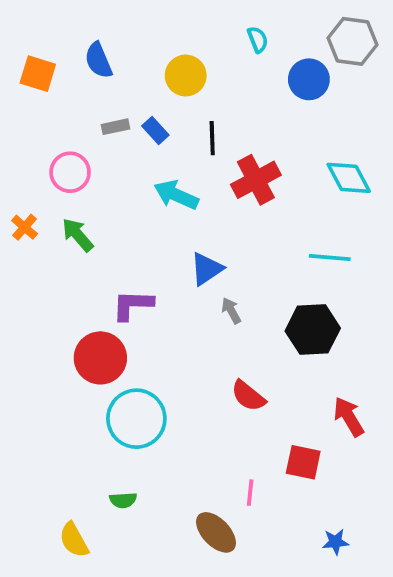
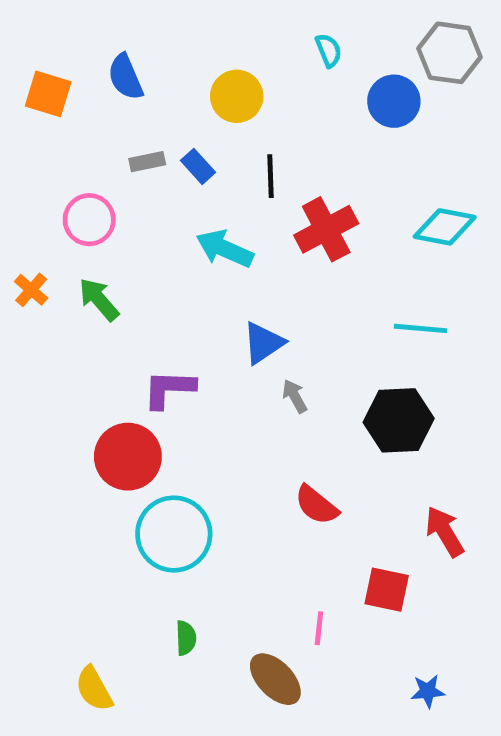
cyan diamond: (349, 178) -> (445, 227), turned -51
green semicircle: (123, 500) -> (186, 638), moved, turned -88

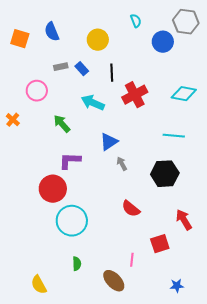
green arrow: (99, 299) -> (62, 124), moved
red square: (387, 590) -> (160, 244), turned -30

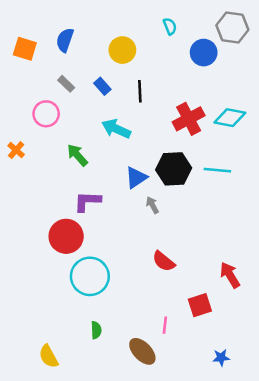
blue semicircle: (52, 32) -> (65, 40), turned 42
gray rectangle: (61, 67) -> (66, 84), moved, turned 56
red cross: (135, 95) -> (189, 119), moved
black hexagon: (165, 174) -> (174, 169), moved

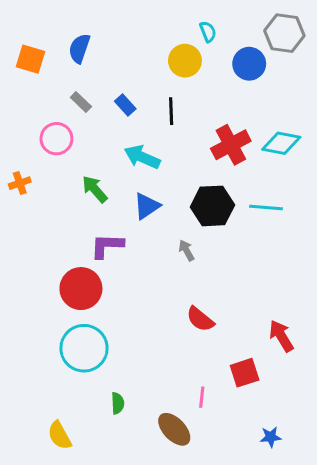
yellow circle: (122, 50) -> (185, 61), moved
orange cross: (16, 150) -> (20, 183), turned 30
blue triangle: (136, 178) -> (147, 206), moved
cyan circle: (90, 276) -> (84, 348), moved

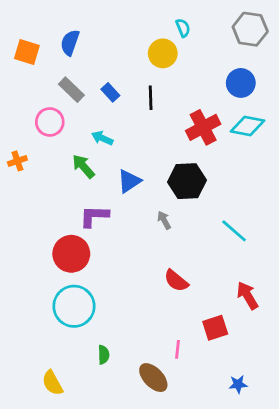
blue circle: (249, 64) -> (241, 83), moved
gray rectangle: (81, 102) -> (71, 90), size x1.4
cyan arrow: (142, 157) -> (102, 138), moved, size x0.7
cyan line: (266, 207) -> (234, 231), moved, turned 36

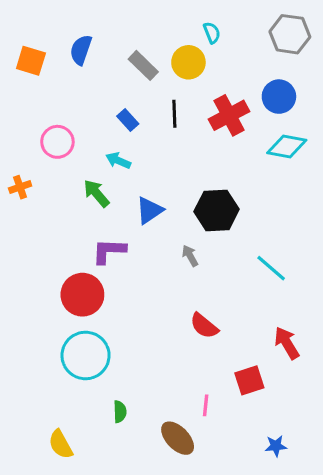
gray rectangle: (71, 90) -> (143, 65), moved
blue rectangle: (110, 92) -> (128, 120), moved
red cross: (203, 127) -> (229, 115), moved

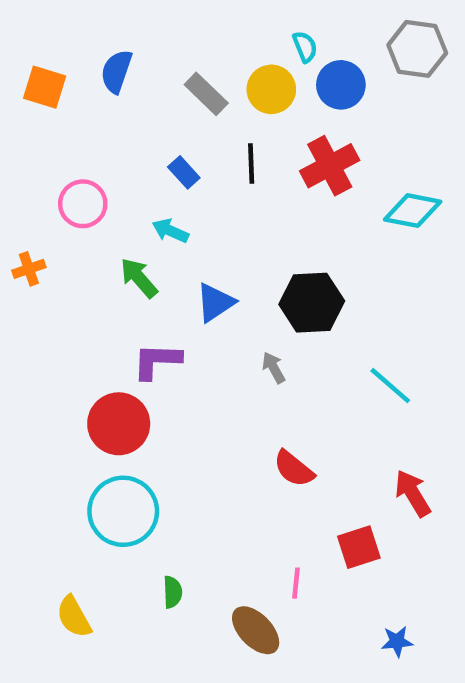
blue circle: (279, 97) -> (341, 85), moved
yellow semicircle: (61, 444) -> (74, 617), moved

